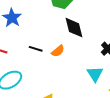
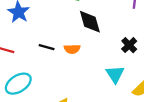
orange semicircle: (58, 51) -> (72, 49), turned 40

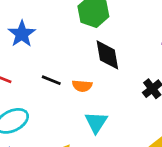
cyan triangle: (115, 74) -> (96, 122), moved

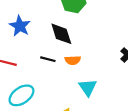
black diamond: (107, 55) -> (61, 34), moved

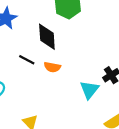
cyan triangle: (88, 87) -> (89, 90), moved

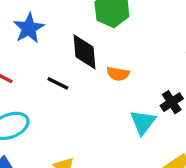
orange semicircle: (52, 67) -> (118, 74), moved

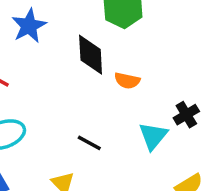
black line: (58, 83) -> (89, 143), moved

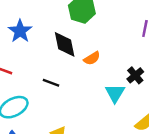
orange semicircle: (127, 81) -> (92, 58), turned -35
black line: (89, 143) -> (51, 83), moved

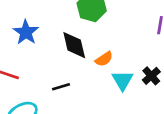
black line: (51, 83) -> (61, 87), turned -35
cyan triangle: (115, 93) -> (123, 80), moved

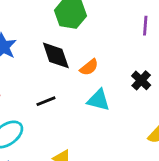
cyan triangle: (123, 80) -> (99, 100), moved, turned -40

